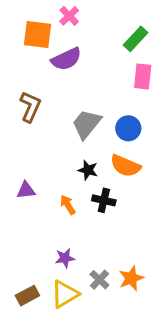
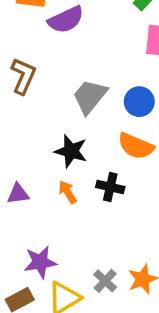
black star: (88, 170) -> (71, 151), moved, size x1.4
purple triangle: (26, 190) -> (18, 194), moved
purple star: (65, 258) -> (40, 262), moved, size x1.4

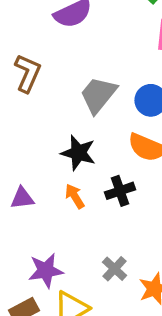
black cross: (110, 187) -> (120, 191), turned -32
gray cross: (105, 281) -> (115, 269), moved

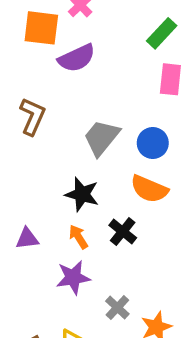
black cross: (120, 191) -> (123, 231), turned -32
purple star: (46, 271) -> (73, 277), moved

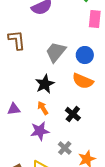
brown L-shape: (32, 116) -> (17, 40), turned -30
black star: (82, 194) -> (45, 84), turned 30
black cross: (123, 231) -> (73, 114), moved

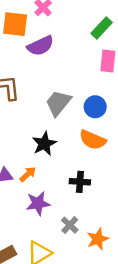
orange arrow: (43, 108) -> (28, 174), moved, turned 80
black cross: (73, 114) -> (80, 182), turned -35

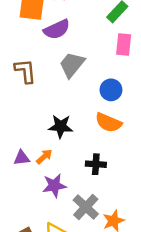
gray trapezoid: (58, 103) -> (72, 65), moved
black star: (44, 144) -> (61, 126), turned 30
gray cross: (70, 225) -> (86, 207), size x1.5

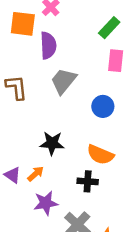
purple semicircle: (57, 29) -> (48, 45), turned -68
orange semicircle: (108, 123) -> (100, 155), moved
purple triangle: (22, 158) -> (13, 175), turned 42

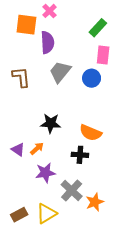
blue circle: (103, 106) -> (92, 78), moved

